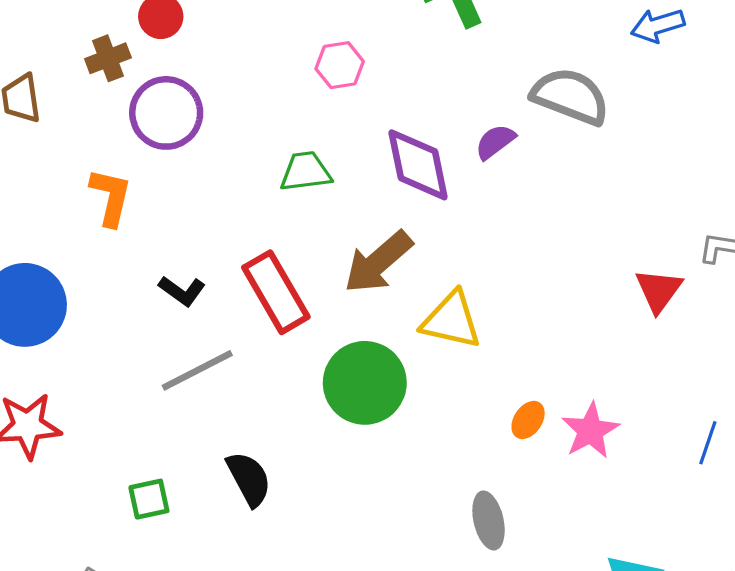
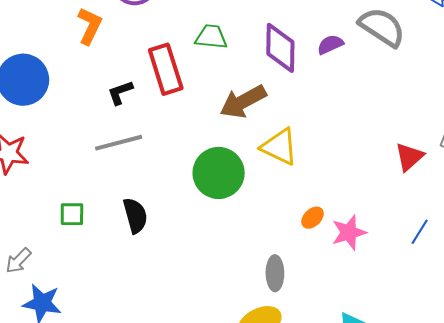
black L-shape: (182, 291) -> (120, 92), turned 112
red rectangle: (276, 292) -> (166, 69), moved
blue line: (708, 443) -> (420, 232), moved

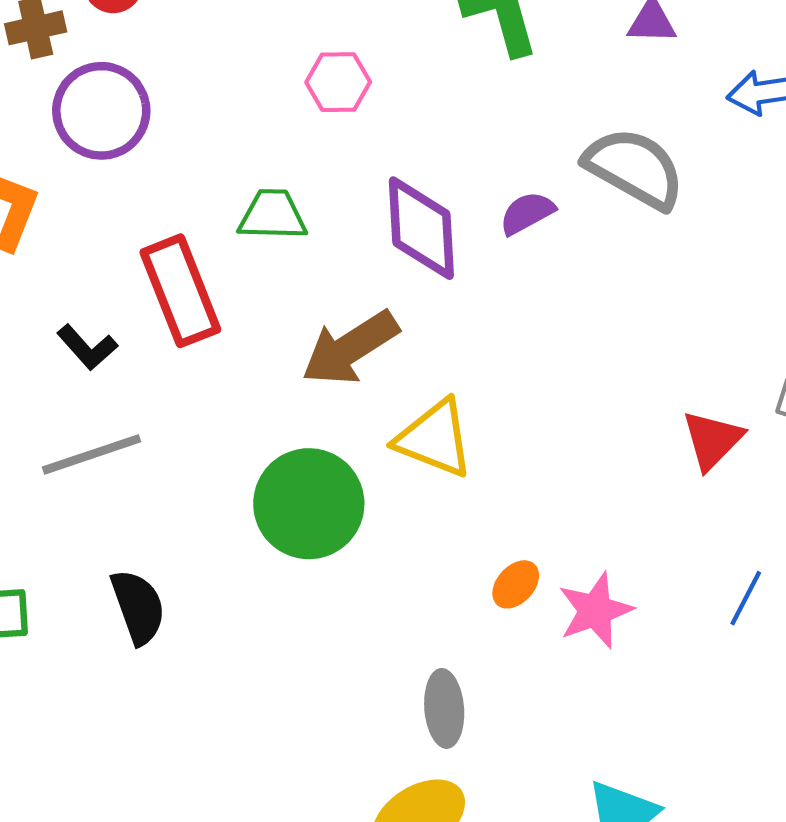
black L-shape: (120, 92) -> (87, 347), turned -108

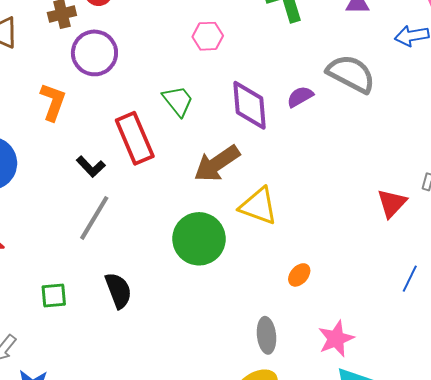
green trapezoid: (273, 215) -> (178, 101), turned 52
gray line: (92, 454) -> (94, 218), turned -39
pink star: (595, 611) -> (336, 339), moved

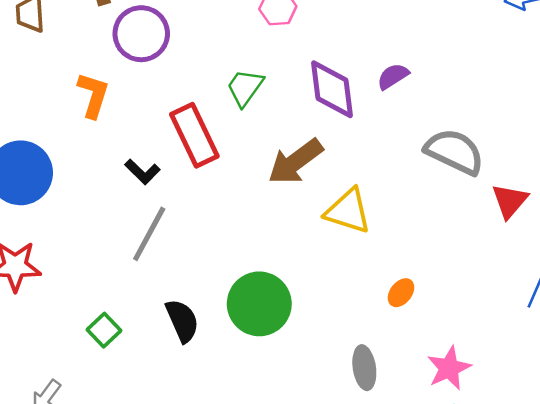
gray semicircle: (351, 74) -> (455, 152), moved
green trapezoid: (178, 101) -> (245, 88), turned -104
green circle: (199, 239) -> (259, 304), moved
green square: (54, 295) -> (104, 330), turned -36

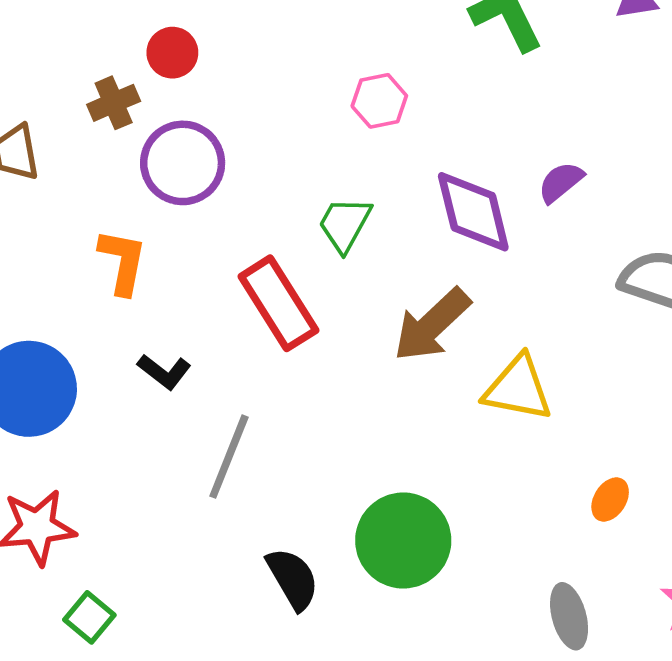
black L-shape: (142, 172) -> (164, 372), moved
green square: (104, 330) -> (89, 617), moved

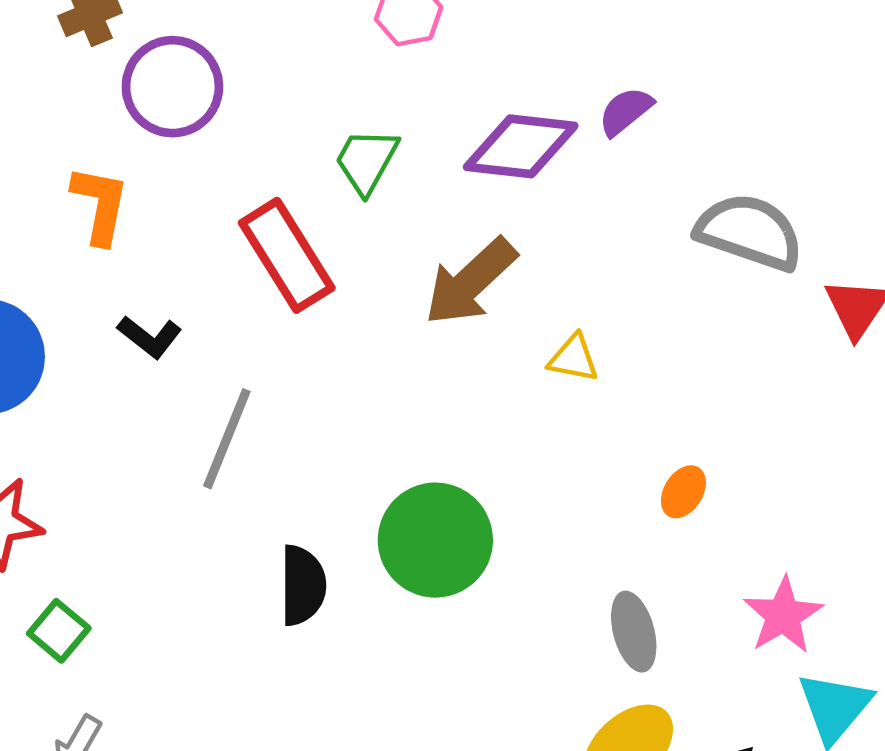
purple diamond: (473, 212) -> (521, 146), turned -70
yellow triangle: (518, 388) -> (573, 358), size x0.6
black semicircle: (293, 579) -> (303, 585), turned 30

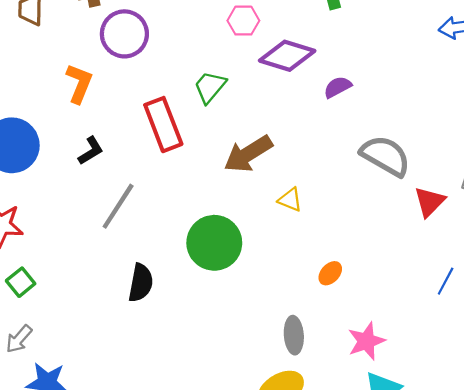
purple diamond: (521, 146) -> (287, 56), moved
black L-shape: (150, 337) -> (91, 151), turned -80
green circle: (435, 540) -> (214, 243), moved

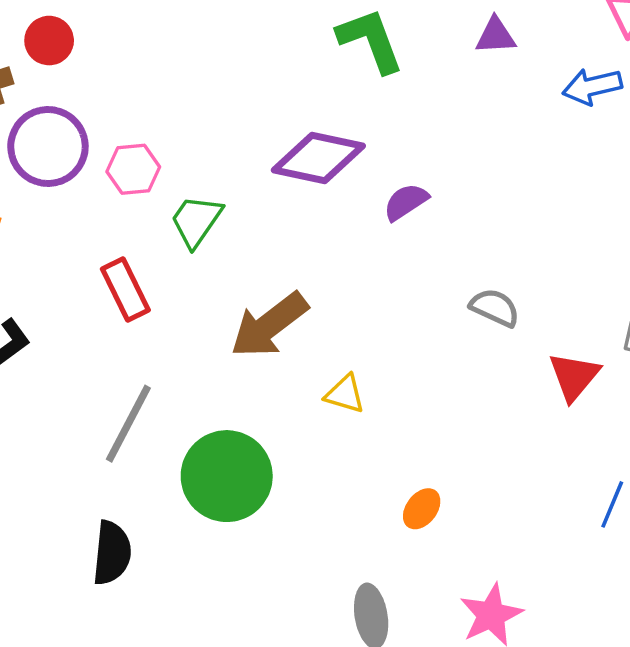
pink hexagon: (243, 21) -> (133, 169), moved
red rectangle: (163, 125) -> (125, 290), size x0.7
gray semicircle: (385, 156) -> (495, 308), size x0.6
gray line: (118, 206) -> (128, 424), moved

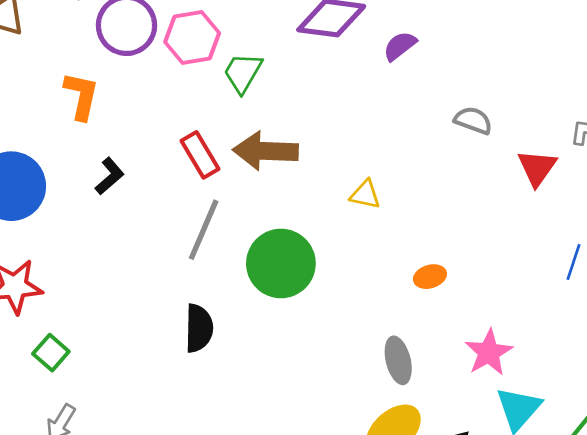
pink hexagon: (133, 169) -> (192, 38), size x1.4
red rectangle: (125, 290) -> (200, 155), moved
brown arrow: (269, 325) -> (265, 151), moved, turned 44
orange ellipse: (422, 509) -> (430, 277), turned 40

